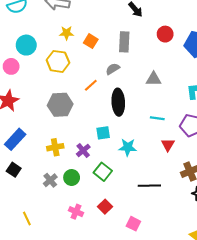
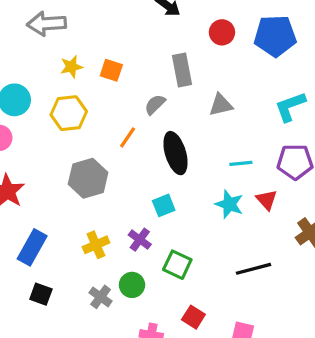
gray rectangle: (124, 42) -> (182, 70), moved
cyan star: (128, 147) -> (229, 204), moved, turned 30

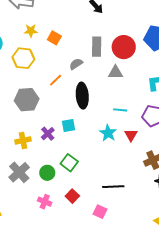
red circle: (222, 32) -> (124, 47), moved, size x1.5
purple cross: (140, 240) -> (48, 134), moved
black line: (253, 269) -> (113, 187), moved
green circle: (132, 285) -> (47, 173), moved
gray cross: (101, 297) -> (19, 172), size x1.5

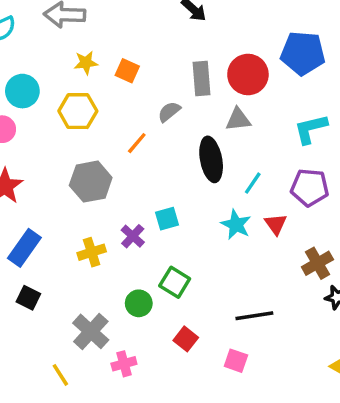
black ellipse: (82, 96) -> (211, 159), moved
cyan line: (120, 110) -> (253, 183), turned -56
gray cross: (19, 172) -> (91, 331), moved
pink cross: (45, 202) -> (124, 364), moved, turned -32

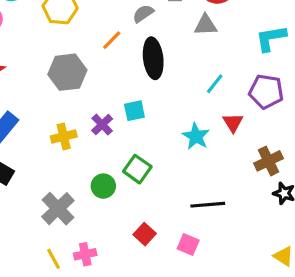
black ellipse: (211, 159) -> (153, 58), moved
cyan star: (236, 225) -> (196, 136), moved
red square: (186, 339) -> (145, 234), moved
pink cross: (124, 364) -> (85, 254), moved
yellow line: (60, 375) -> (53, 259), moved

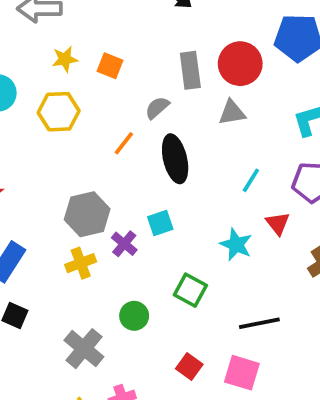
gray hexagon: (67, 72) -> (87, 214), moved
green square: (137, 169) -> (190, 290), moved
pink square: (188, 244) -> (242, 373), size x1.4

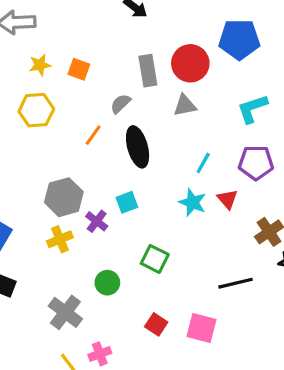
cyan star: (236, 245) -> (193, 202), moved
black line: (259, 323) -> (236, 283), moved

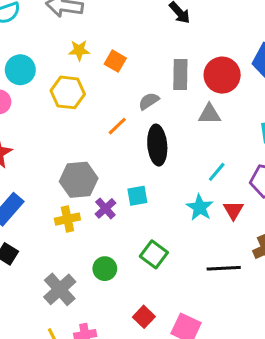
black line: (236, 283) -> (224, 268), moved

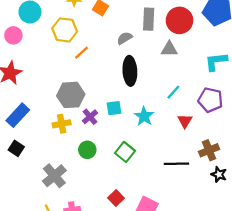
orange line: (117, 126) -> (81, 53), moved
cyan star: (200, 207) -> (144, 116), moved
green circle: (105, 269) -> (87, 150), moved

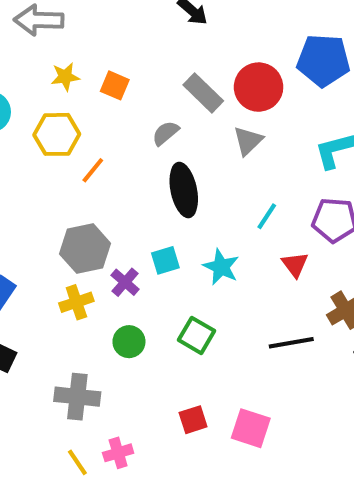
gray rectangle: (149, 19) -> (203, 93), turned -40
gray triangle: (169, 49) -> (248, 141), turned -36
gray cross: (54, 176) -> (77, 397), turned -35
red square: (116, 198) -> (193, 420), turned 35

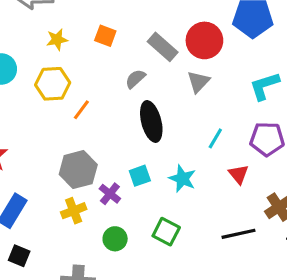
orange square: (115, 85) -> (105, 36), moved

